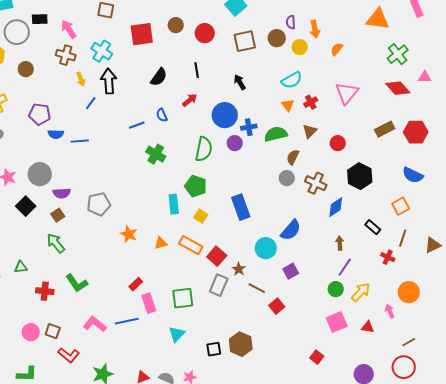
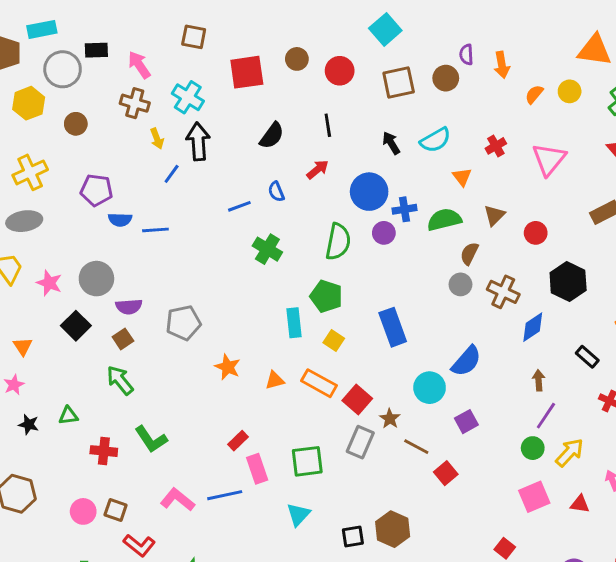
yellow circle: (300, 47) -> (570, 91), moved
cyan semicircle: (292, 80) -> (435, 140), moved
red cross: (311, 102) -> (496, 146), moved

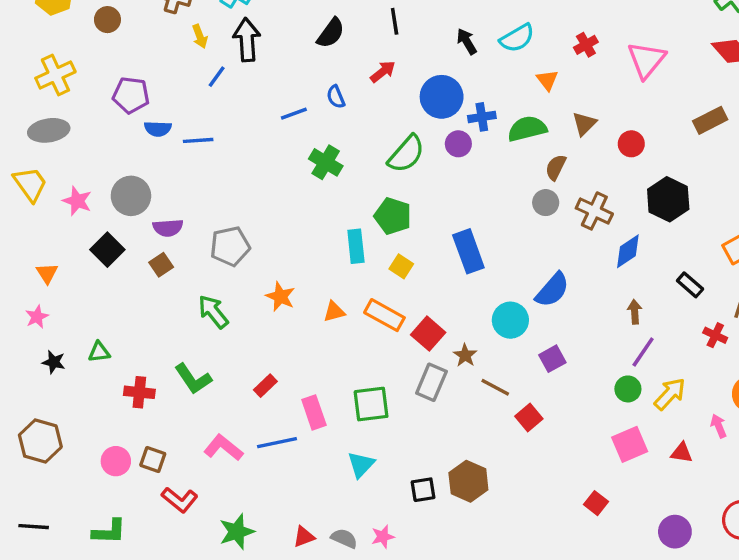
green semicircle: (338, 242) -> (406, 154), turned 30
green arrow: (120, 380) -> (213, 312), moved
red rectangle: (238, 441) -> (265, 386), moved

